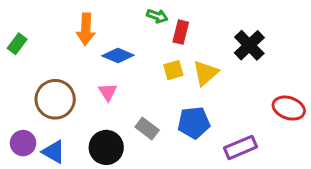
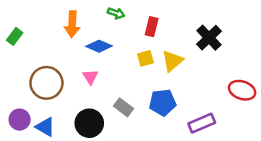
green arrow: (157, 16) -> (116, 13), moved

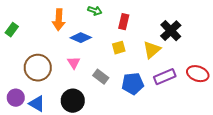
yellow triangle: (172, 61) -> (152, 50), moved
gray rectangle: (123, 107) -> (101, 77), moved
purple rectangle: (202, 123) -> (165, 77), moved

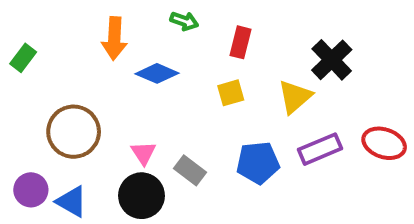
pink triangle: (74, 63) -> (143, 153), moved
gray rectangle: (101, 77) -> (190, 170), moved

